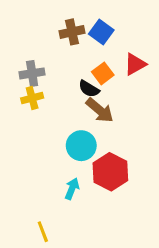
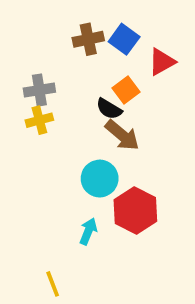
red triangle: (135, 64) -> (162, 62), moved

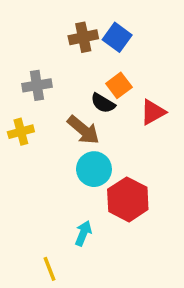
red triangle: (162, 62) -> (153, 112), moved
yellow cross: (39, 120) -> (21, 132), moved
brown arrow: (122, 135) -> (83, 130), moved
cyan arrow: (88, 231) -> (83, 233), moved

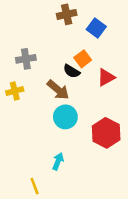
brown cross: (83, 37) -> (67, 14), moved
blue square: (117, 37) -> (96, 28), moved
red hexagon: (128, 199) -> (106, 133), moved

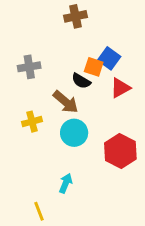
blue square: (96, 28) -> (109, 58), moved
orange square: (83, 59) -> (94, 67), turned -35
yellow cross: (15, 91) -> (32, 122), moved

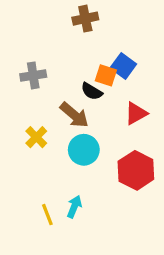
red triangle: (120, 88) -> (136, 113), moved
yellow cross: (32, 122) -> (36, 137), turned -30
yellow line: (39, 211) -> (47, 215), moved

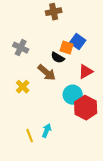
gray cross: (33, 75) -> (21, 48), turned 35
cyan circle: (84, 150) -> (73, 95), moved

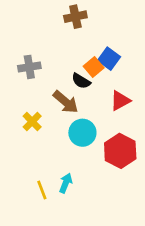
gray cross: (21, 48) -> (29, 67), turned -35
orange square: (67, 48) -> (94, 67), turned 32
cyan circle: (73, 95) -> (82, 133), moved

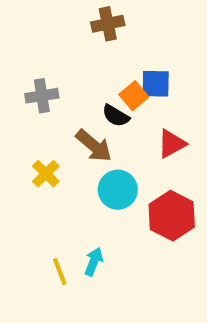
blue square: (109, 59) -> (156, 84), turned -35

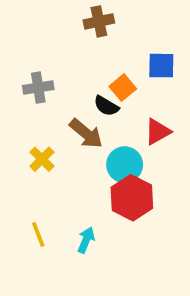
blue square: (156, 84) -> (161, 66), moved
cyan circle: (118, 190) -> (125, 165), moved
red hexagon: (172, 216) -> (132, 198), moved
yellow line: (60, 272) -> (38, 234), moved

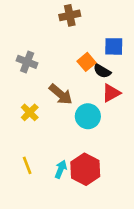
gray cross: (38, 88) -> (27, 62), turned 30
black semicircle: (106, 106) -> (102, 71), moved
red hexagon: (132, 198) -> (85, 169), moved

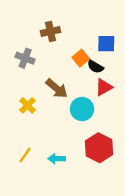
brown cross: (70, 15) -> (51, 31), moved
yellow line: (27, 165) -> (25, 155), turned 56
cyan arrow: (61, 169) -> (57, 159), turned -112
red hexagon: (85, 169) -> (99, 148), moved

